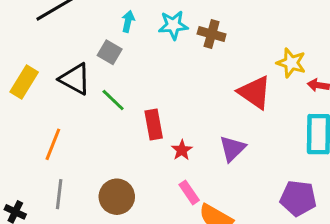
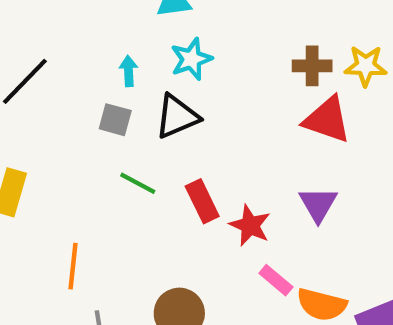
brown cross: (212, 34) -> (312, 66), moved
black triangle: (75, 79) -> (177, 117), moved, turned -36
red star: (182, 150) -> (250, 225), size x1.4

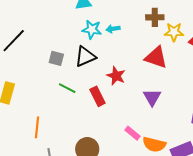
cyan star: (191, 59) -> (92, 30), turned 30
brown cross: (312, 66) -> (155, 17), moved
cyan arrow: (129, 71) -> (113, 29), moved, turned -96
red star: (250, 225) -> (116, 76), moved

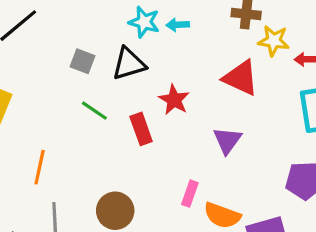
pink rectangle: (133, 133) -> (190, 194), turned 63

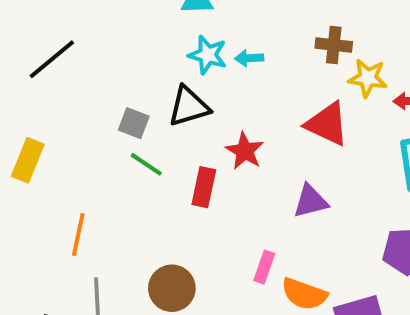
gray square: (83, 61) -> (134, 123), moved
red rectangle: (141, 129) -> (204, 187), turned 32
purple triangle: (227, 140) -> (311, 201), turned 40

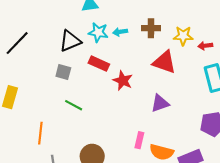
brown cross: (334, 45) -> (151, 28), moved
black triangle: (189, 106) -> (70, 41), moved
green line: (146, 164) -> (74, 105), moved
red rectangle: (204, 187) -> (99, 64), moved, turned -72

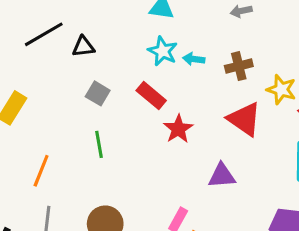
brown cross: (151, 28) -> (239, 66), turned -30
black triangle: (70, 41) -> (83, 47), moved, size x0.7
green line: (74, 105) -> (99, 144), turned 36

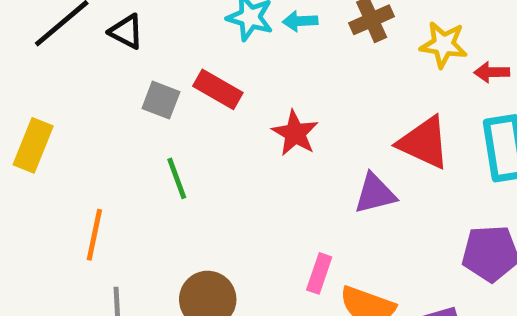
black triangle: (83, 47) -> (126, 32), turned 45
red rectangle: (151, 96) -> (218, 89), moved
red triangle: (244, 119) -> (424, 143), moved

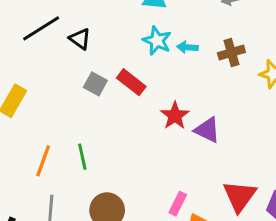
red triangle: (424, 143) -> (240, 196), moved, turned 33
green line: (177, 178) -> (82, 157), moved
purple triangle: (375, 194) -> (207, 130), moved, turned 32

